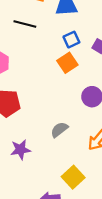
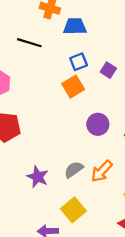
gray semicircle: (59, 130) -> (74, 170), moved
purple star: (20, 150) -> (38, 177), moved, turned 30

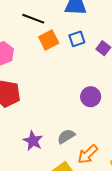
orange square: (73, 87) -> (49, 40), moved
orange arrow: (102, 171) -> (88, 154), moved

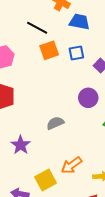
purple circle: (91, 97) -> (88, 98), moved
gray semicircle: (66, 136) -> (55, 123), moved

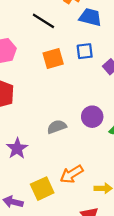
orange square: (49, 50) -> (53, 59), moved
purple circle: (88, 98) -> (92, 117), moved

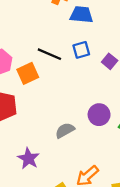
black line: (43, 21) -> (49, 54), moved
orange square: (53, 59) -> (28, 73), moved

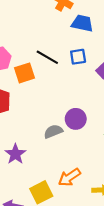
purple circle: (99, 115) -> (76, 119), moved

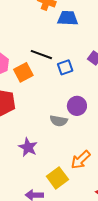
blue square: (78, 57) -> (65, 67), moved
gray semicircle: (53, 131) -> (59, 121), turned -138

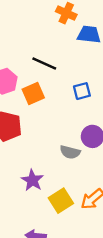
black line: (41, 55) -> (44, 64), moved
yellow square: (57, 178) -> (61, 201), moved

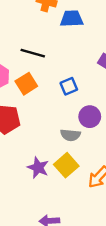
blue square: (82, 91) -> (69, 86), moved
yellow square: (61, 201) -> (66, 165), moved

